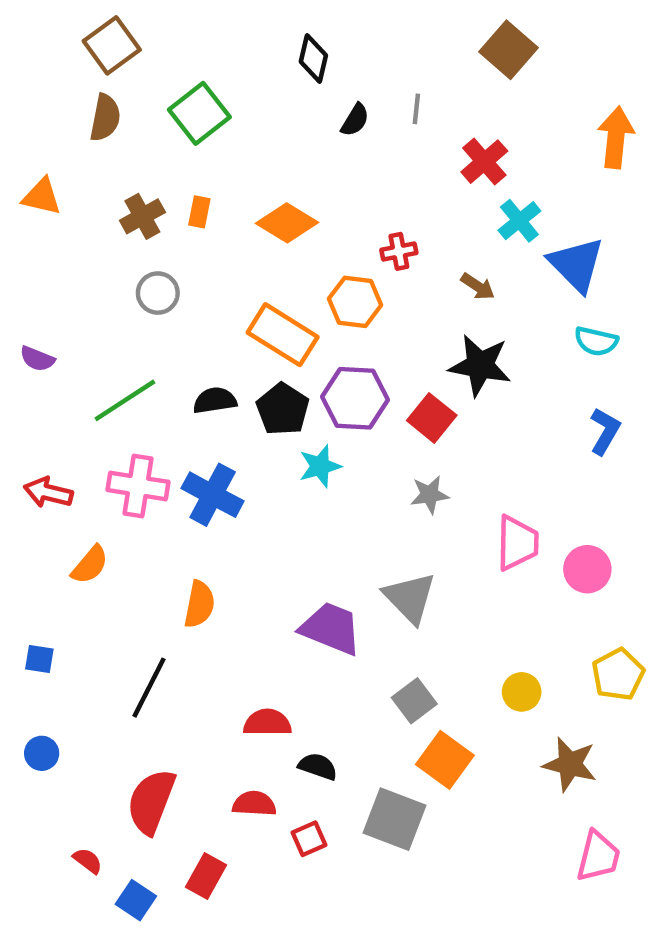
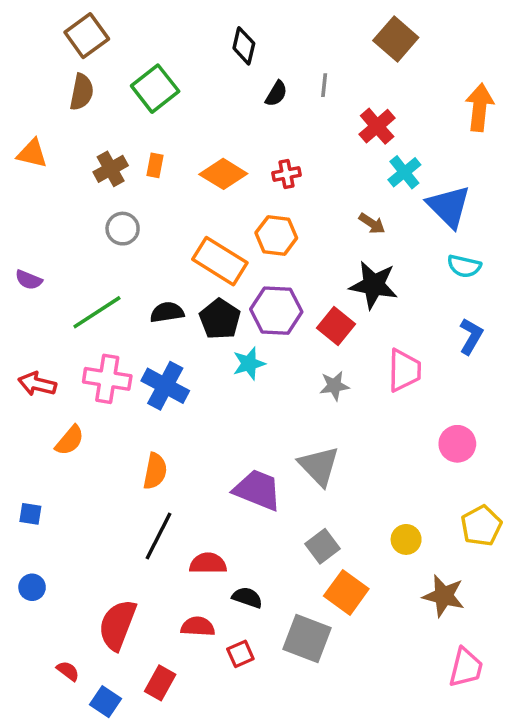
red cross: (399, 251) -> (287, 174), moved
pink trapezoid: (517, 543) -> (404, 370), moved
black line: (149, 688) -> (158, 536), moved

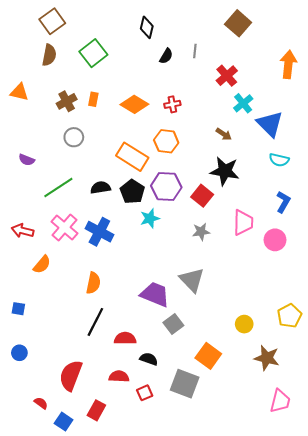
purple semicircle: (29, 280) -> (27, 160), moved
pink cross: (107, 379) -> (65, 228), turned 32
pink circle: (457, 444) -> (275, 240), moved
gray square: (322, 546) -> (173, 324), moved

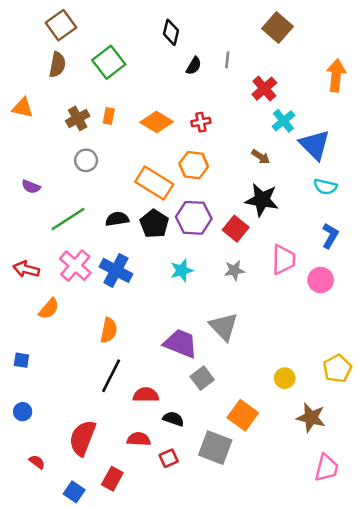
cyan star: (150, 218) -> (182, 270), moved
red semicircle: (41, 403) -> (37, 462), moved

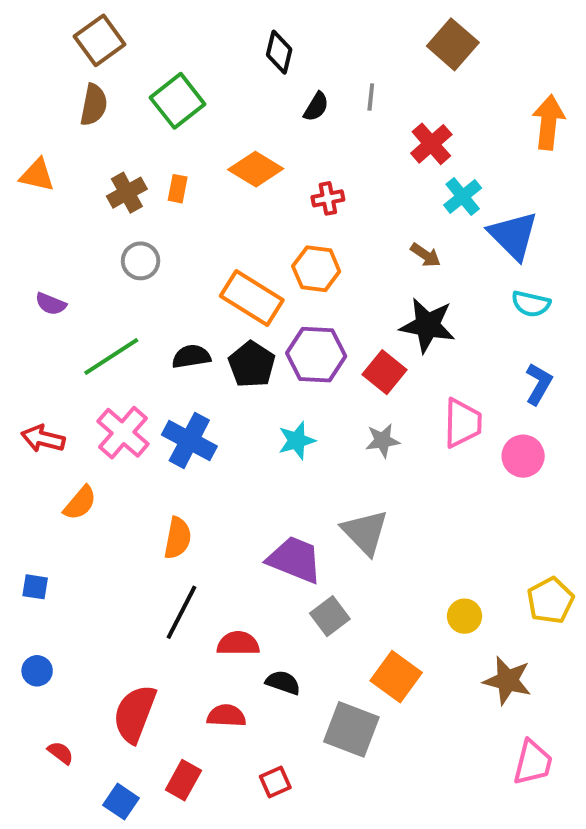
orange diamond: (157, 122) -> (256, 169), moved
red square: (169, 458) -> (275, 782), moved

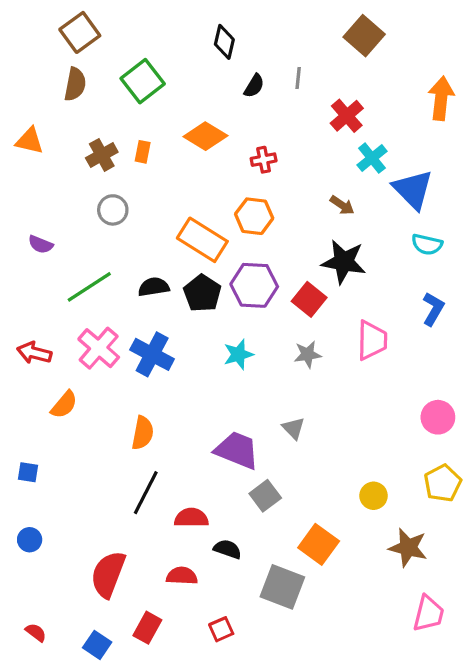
pink circle: (523, 456) -> (438, 417), moved
gray triangle: (365, 532) -> (293, 428), size x0.6
red semicircle: (61, 753) -> (36, 632), moved

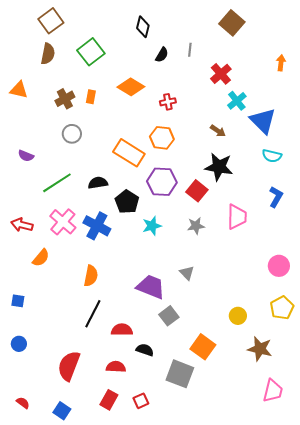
orange arrow: (441, 98) -> (281, 63), size x0.6
black pentagon: (202, 293) -> (127, 202), moved
red rectangle: (147, 628) -> (109, 400), moved

